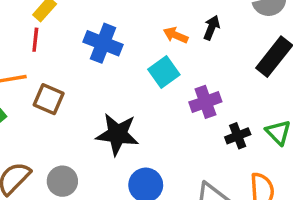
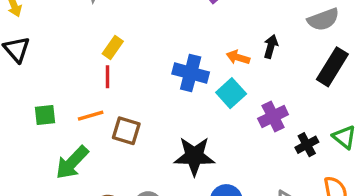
blue cross: (103, 43) -> (191, 73), moved

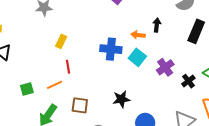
red line: (107, 77) -> (68, 67), moved
brown square: (126, 131) -> (80, 105), moved
black star: (194, 156) -> (121, 99), size x0.7

